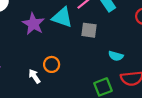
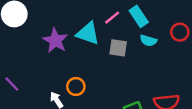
cyan semicircle: (116, 56) -> (148, 41), moved

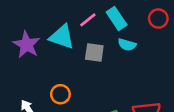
red circle: (180, 32) -> (158, 19), moved
orange circle: (76, 86) -> (60, 94), moved

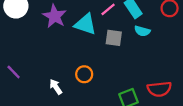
purple star: (27, 45) -> (55, 16), moved

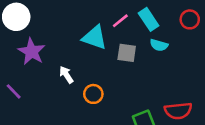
purple star: (55, 16) -> (32, 52), moved
white arrow: (56, 87) -> (66, 75), moved

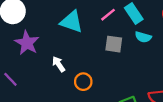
cyan triangle: (95, 37) -> (72, 22), moved

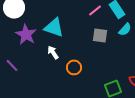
cyan triangle: (72, 22) -> (54, 27), moved
cyan semicircle: (143, 37) -> (125, 29), turned -64

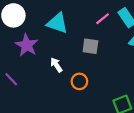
cyan triangle: (54, 27) -> (57, 23), moved
gray square: (100, 35) -> (90, 46), moved

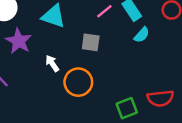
orange circle: (79, 81) -> (78, 82), size x1.5

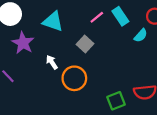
cyan semicircle: (142, 35) -> (141, 35), moved
gray square: (91, 42) -> (85, 44), turned 35

